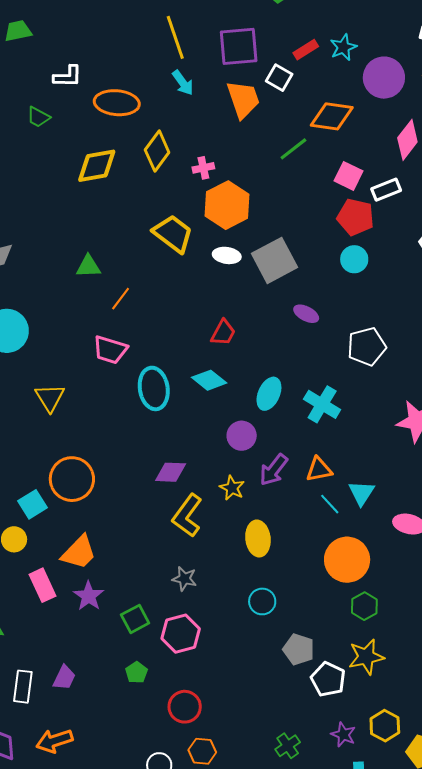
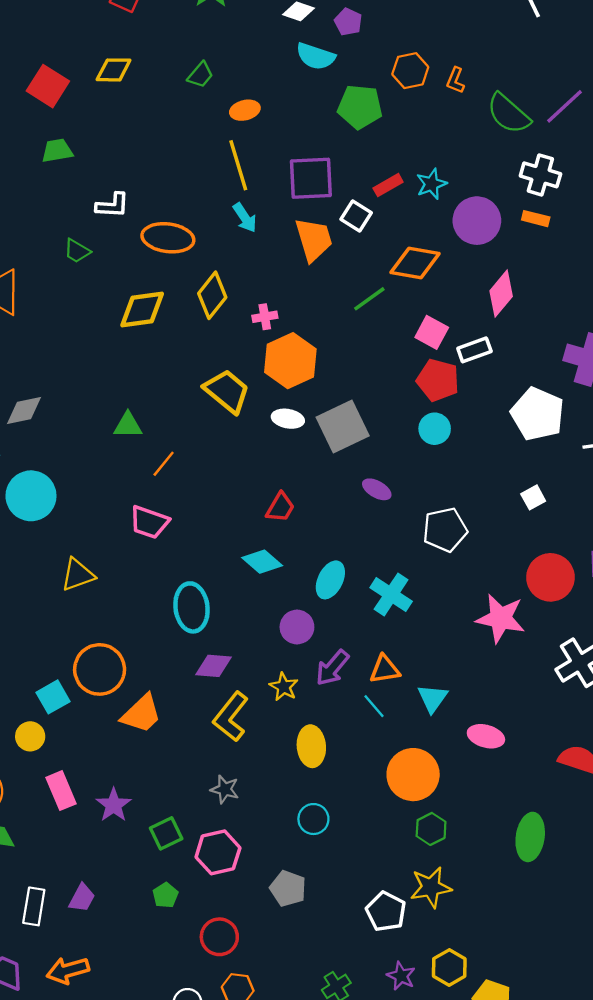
cyan ellipse: (154, 388) -> (192, 607), moved
yellow triangle: (50, 398) -> (78, 575), turned 40
cyan line: (330, 504) -> (374, 706), moved
orange trapezoid: (79, 552) -> (141, 714), moved
gray pentagon: (299, 649) -> (288, 888), moved

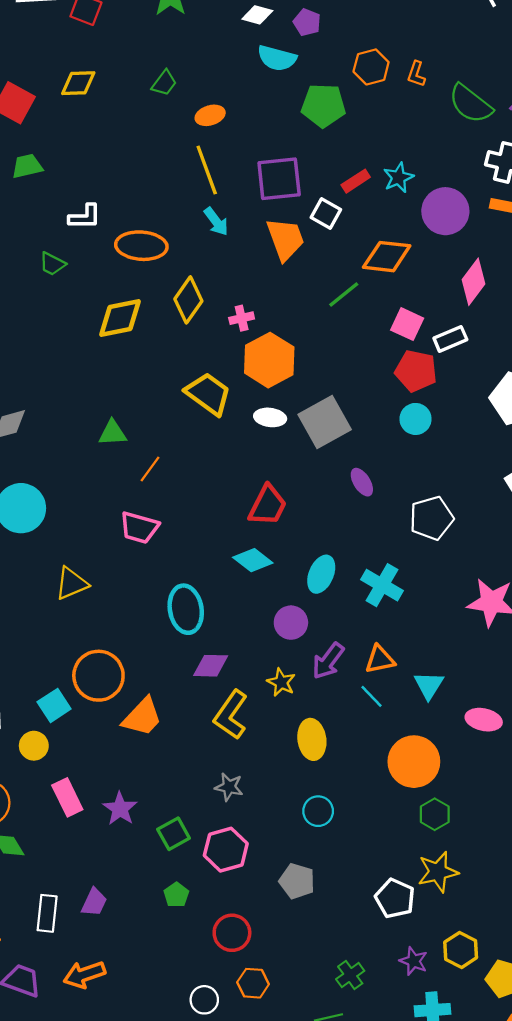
purple ellipse: (377, 489) -> (362, 482), turned 32
red trapezoid: (280, 507) -> (268, 505), size x1.4

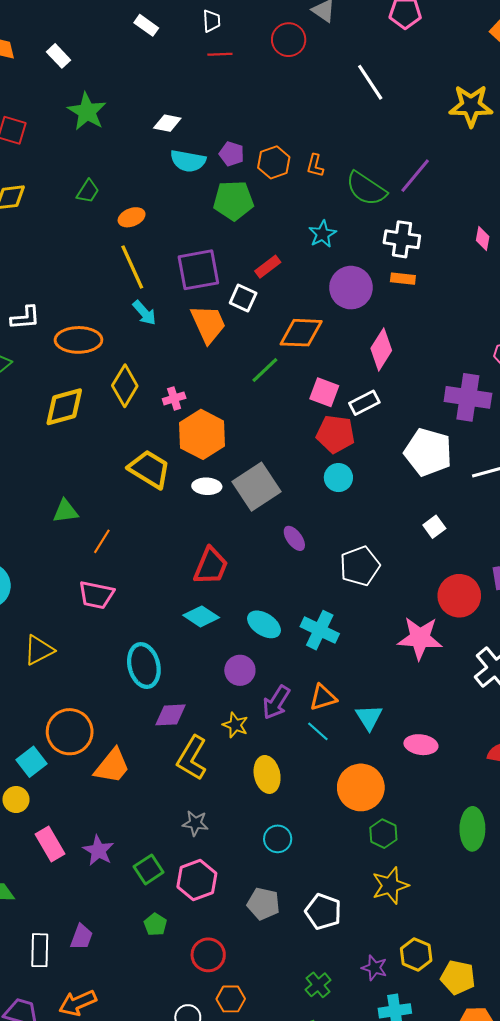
purple pentagon: (307, 22) -> (232, 154), moved
cyan star: (398, 178) -> (322, 234), moved
cyan ellipse: (321, 574) -> (264, 624), turned -76
white pentagon: (395, 898) -> (323, 912), moved

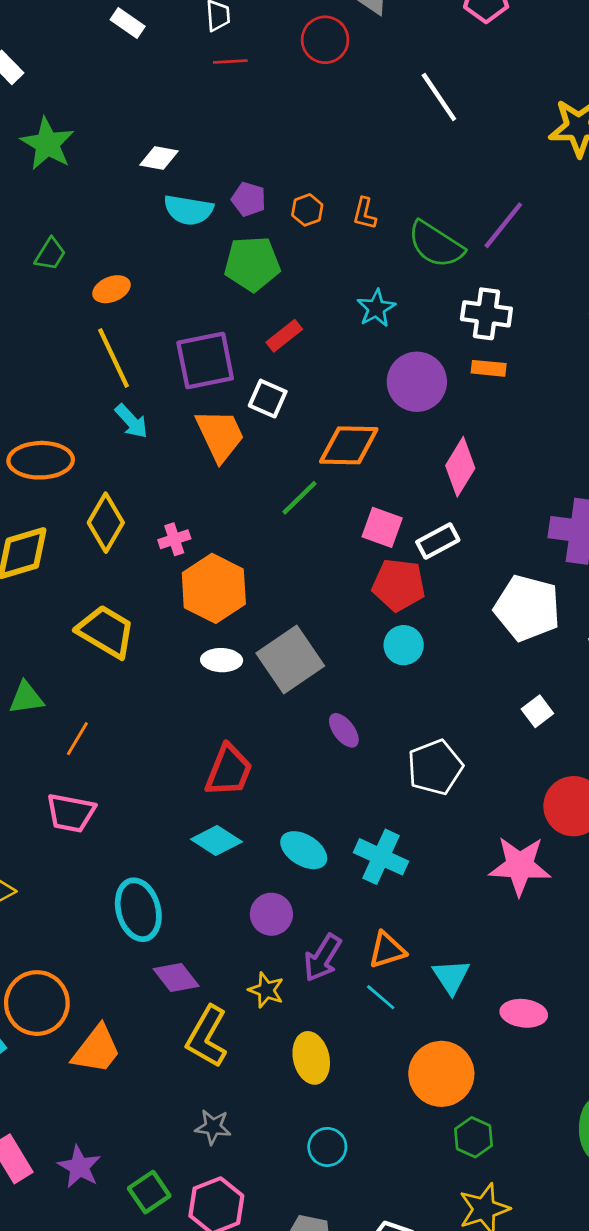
orange hexagon: (274, 162) -> (307, 210), size x0.7
red rectangle: (268, 267) -> (284, 336), moved
yellow trapezoid: (149, 469) -> (106, 631), moved
purple diamond: (170, 715) -> (176, 978), turned 56

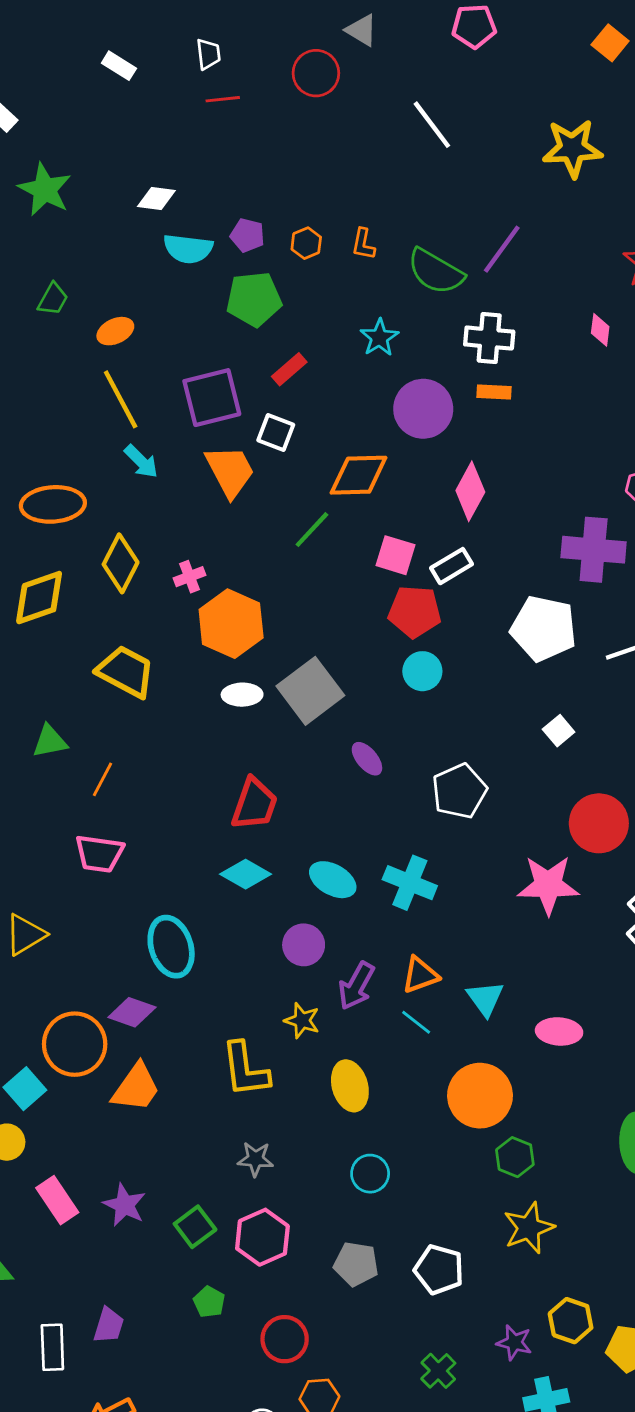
purple diamond: (176, 978) -> (132, 1012), moved, turned -30
yellow L-shape: (207, 1037) -> (245, 1070), turned -34

